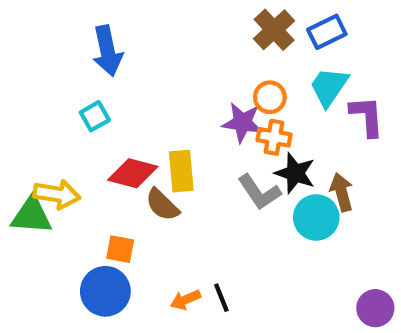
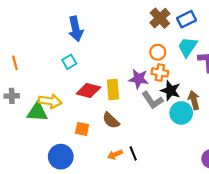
purple star: (242, 123) -> (139, 79), moved
brown semicircle: (162, 205) -> (111, 120), moved
blue circle: (105, 291) -> (61, 157), moved

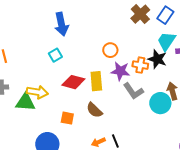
blue rectangle: (186, 19) -> (165, 15), turned -30
orange circle: (158, 52) -> (110, 50), moved
black star: (171, 91) -> (157, 59), moved

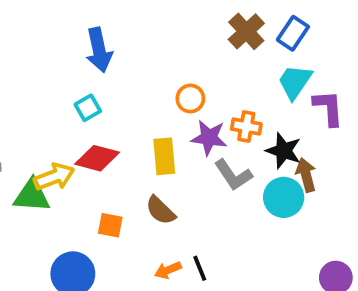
black star: (157, 59) -> (284, 151), moved
red diamond: (73, 82) -> (97, 158), moved
yellow arrow: (37, 92) -> (54, 177), turned -30

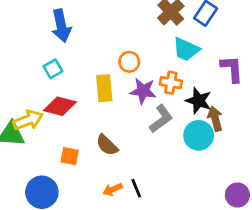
cyan trapezoid: (295, 82) -> (186, 49), moved, turned -100
yellow rectangle: (164, 156) -> (104, 88), moved
gray L-shape: (233, 175) -> (161, 119), turned -92

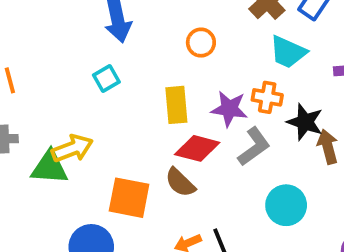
orange circle: (129, 62) -> (201, 43), moved
red diamond: (60, 106) -> (197, 148), moved
cyan circle: (199, 135) -> (286, 205), moved
orange square: (70, 156) -> (129, 198), size x1.6

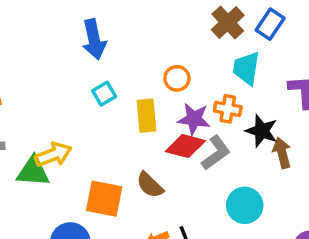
orange circle: (201, 43) -> (177, 78), moved
cyan trapezoid: (288, 52) -> (246, 68), turned 75
cyan square: (106, 78) -> (104, 94), moved
red diamond: (197, 148) -> (185, 146), moved

